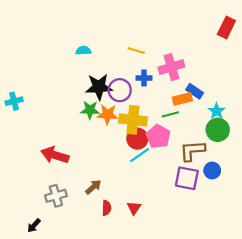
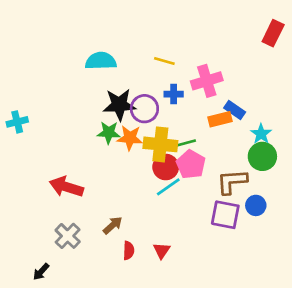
cyan semicircle: (83, 51) -> (101, 61), size x1.6
green line: (170, 114) -> (186, 143), moved
gray cross: (56, 196) -> (68, 236), turned -30

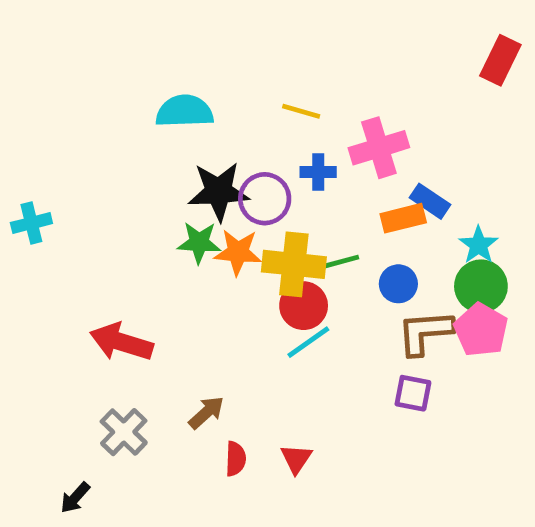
pink pentagon: (191, 164) -> (481, 330), moved
blue circle: (256, 205) -> (398, 284), moved
purple square: (225, 215) -> (413, 393), size x0.7

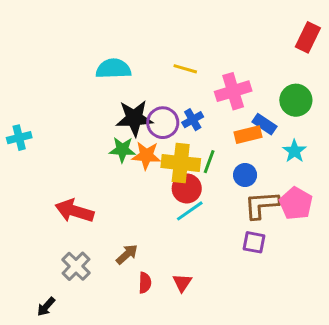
blue cross: (318, 172) -> (193, 120), moved, turned -30
green line: (340, 262) -> (209, 162), turned -55
green circle: (481, 286) -> (296, 100), moved

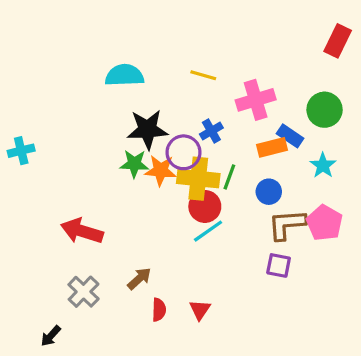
purple circle: (163, 123) -> (184, 152), moved

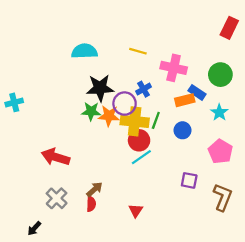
pink cross: (256, 100) -> (174, 68), turned 30
brown L-shape: (287, 224) -> (223, 197), moved, turned 116
red semicircle: (159, 310) -> (91, 204), moved

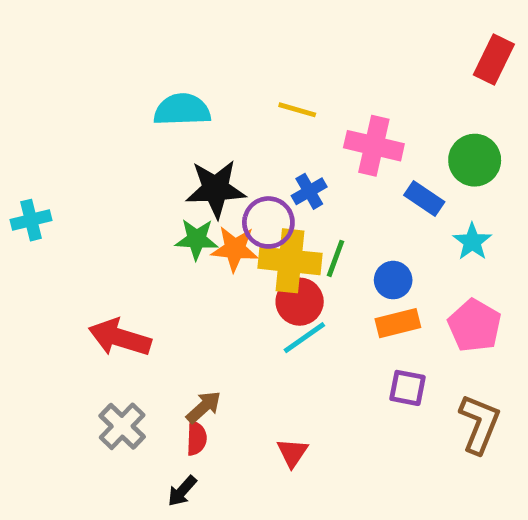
orange rectangle: (185, 100) -> (398, 323), moved
black arrow: (34, 228) -> (182, 491), moved

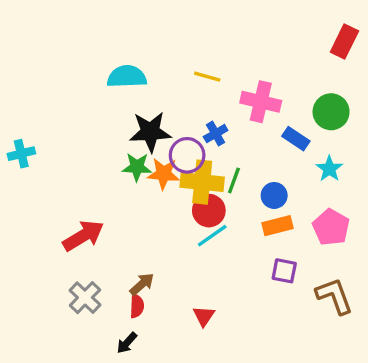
red arrow: (120, 338) -> (83, 236), turned 132
brown L-shape: (479, 424) -> (334, 296), turned -42

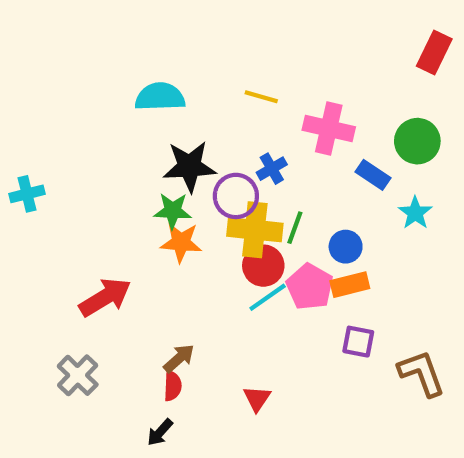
orange star: (164, 174) -> (181, 242), moved
pink pentagon: (331, 227) -> (310, 287), moved
gray cross: (85, 298) -> (78, 375), moved

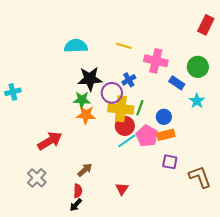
red semicircle: (173, 386) -> (78, 191), moved

